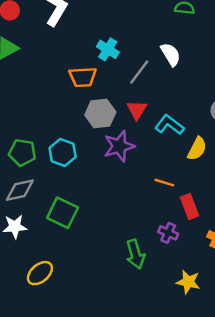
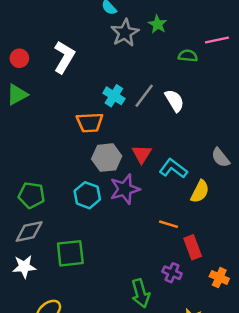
gray line: (139, 72) -> (144, 96), moved
cyan hexagon: (63, 152) -> (87, 195), moved
green square: (63, 213) -> (70, 253), turned -32

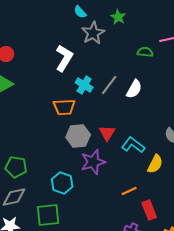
green star: (158, 24) -> (118, 17), moved
white L-shape: (64, 57) -> (64, 58), moved
white semicircle: (174, 101) -> (134, 89), turned 60
cyan hexagon: (87, 195) -> (62, 183), moved
orange line: (168, 224) -> (129, 191), turned -42

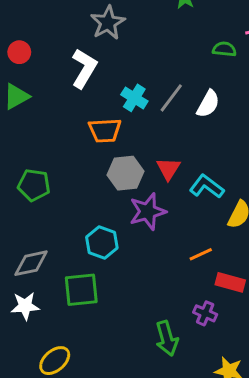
gray star: (93, 33) -> (108, 23), moved
white L-shape: (64, 58) -> (84, 68), moved
green pentagon: (16, 167) -> (34, 185), moved
red rectangle: (149, 210) -> (230, 282), turned -54

